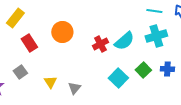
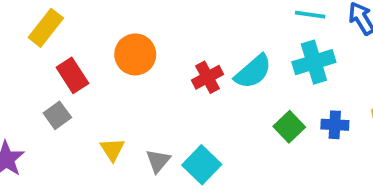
gray square: (20, 72) -> (57, 115), moved
cyan square: (118, 78) -> (202, 165), moved

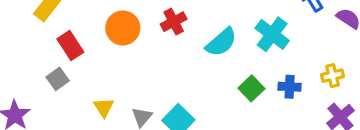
cyan cross: (314, 62) -> (272, 34), turned -36
red cross: (207, 77) -> (174, 22), moved

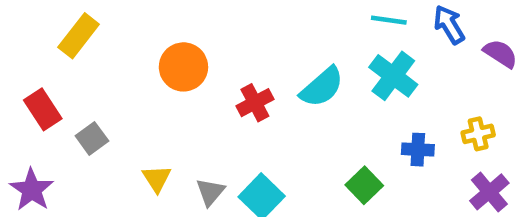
red cross: (174, 22) -> (255, 103), moved
red rectangle: (70, 45) -> (43, 109), moved
green square: (251, 88) -> (364, 185), moved

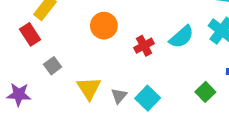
red rectangle: (43, 109) -> (30, 34), moved
yellow triangle: (157, 179) -> (89, 88), size x1.5
purple star: (32, 190) -> (19, 94), turned -30

